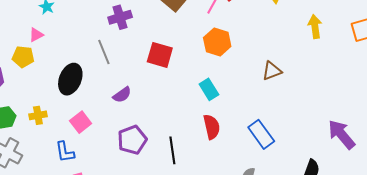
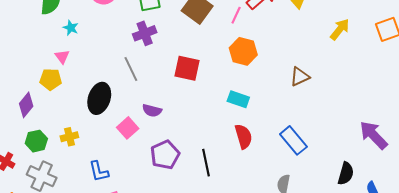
yellow arrow: (315, 27) -> (340, 29), turned 50
pink triangle: (36, 35) -> (62, 57), turned -35
cyan rectangle: (209, 89) -> (238, 99), turned -35
purple semicircle: (122, 95) -> (152, 110), turned 54
pink square: (81, 122) -> (128, 128), moved

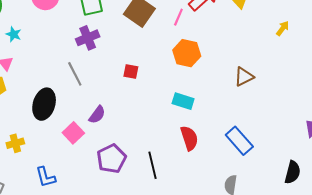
yellow arrow: (340, 29) -> (283, 28), size x0.7
red square: (187, 68) -> (131, 71), size x0.6
purple semicircle: (152, 110) -> (97, 115), turned -66

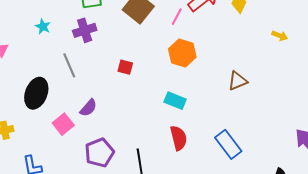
yellow arrow: (283, 28) -> (280, 36), turned 70
cyan star: (14, 34) -> (43, 26), moved

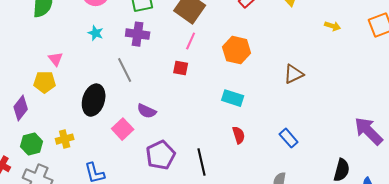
pink line: (177, 17) -> (191, 41), moved
purple cross: (85, 30) -> (138, 34), turned 30
purple semicircle: (88, 108) -> (147, 111), turned 78
red semicircle: (179, 138) -> (239, 135), size x0.7
blue rectangle: (228, 144) -> (289, 138), size x0.7

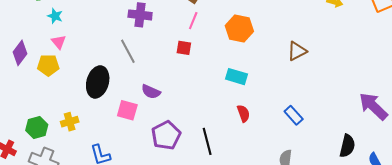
cyan star: (96, 33) -> (55, 16), moved
purple diamond: (21, 108) -> (20, 53), moved
pink square: (123, 129) -> (127, 110), turned -30

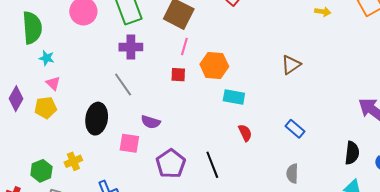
orange hexagon: (239, 29) -> (214, 65), moved

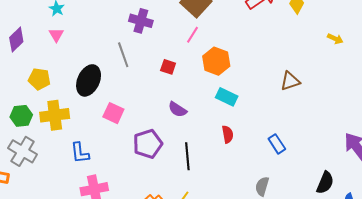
red square: (178, 75) -> (168, 67), moved
yellow pentagon: (46, 108) -> (39, 79), moved
purple semicircle: (151, 122) -> (177, 109), moved
yellow cross: (73, 161) -> (55, 115), size x1.6

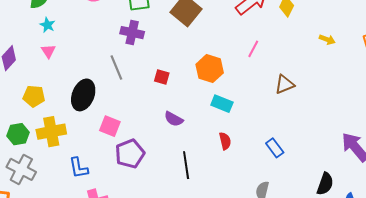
pink line: (192, 35) -> (253, 49), moved
purple pentagon: (148, 144) -> (130, 154), moved

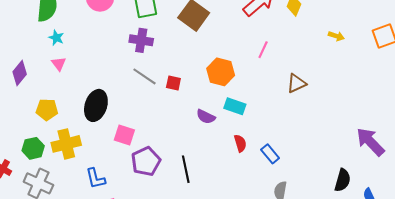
gray line: (116, 67) -> (145, 76), moved, turned -30
purple semicircle: (174, 119) -> (206, 117), moved
blue rectangle: (275, 148) -> (270, 154), moved
black line: (186, 165) -> (186, 169), moved

